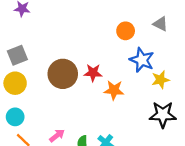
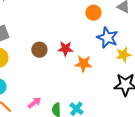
brown circle: (63, 74) -> (39, 50), size x0.6

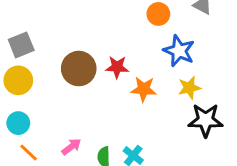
brown circle: (39, 50) -> (79, 69), size x1.5
yellow star: (123, 55) -> (189, 88), moved

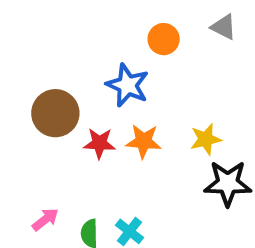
blue star: (179, 51) -> (128, 85), moved
red star: (117, 67) -> (99, 143), moved

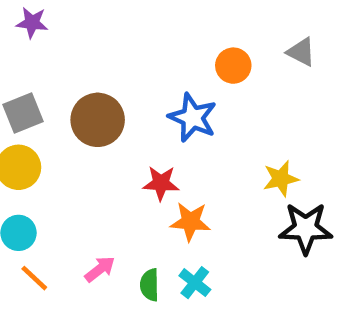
brown circle: (55, 113) -> (98, 120), moved
orange star: (144, 141) -> (190, 222), moved

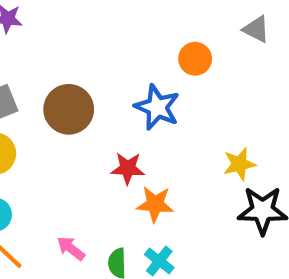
gray triangle: (301, 52) -> (256, 29), moved
pink arrow: (100, 269) -> (71, 248), turned -104

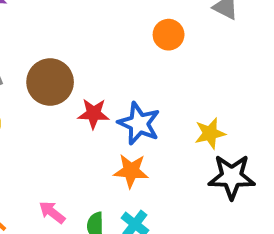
blue star: (157, 107) -> (139, 123), moved
red star: (128, 168) -> (94, 114), moved

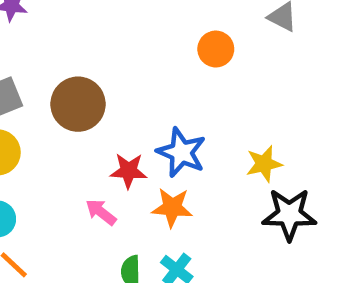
red star: (94, 114) -> (129, 171), moved
pink arrow: (52, 212) -> (101, 212), moved

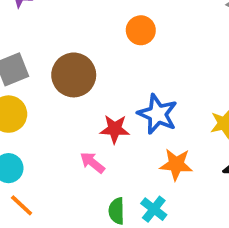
orange circle: (216, 49) -> (141, 30), moved
orange star: (172, 207) -> (176, 164), moved

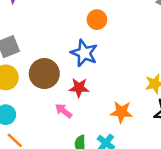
brown circle: (74, 75) -> (44, 74), moved
blue star: (158, 114) -> (84, 53), moved

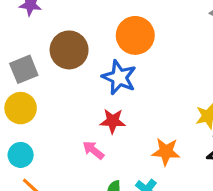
orange circle: (97, 20) -> (135, 35), size x1.5
brown circle: (44, 74) -> (69, 50), moved

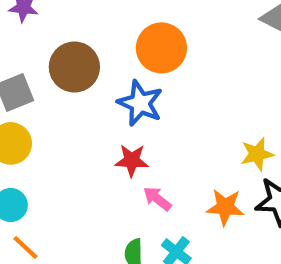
pink arrow: (93, 150) -> (157, 199), moved
orange star: (166, 152) -> (225, 207), moved

